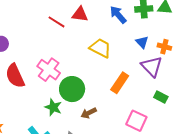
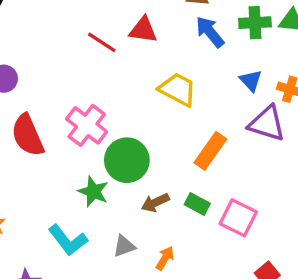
purple triangle: (152, 67) -> (267, 124), turned -30
green rectangle: (161, 97) -> (197, 204), moved

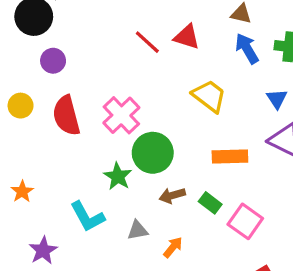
orange rectangle: (210, 151) -> (230, 157), turned 44

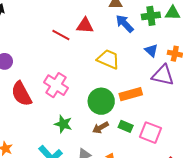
green circle: (153, 153) -> (101, 101), moved

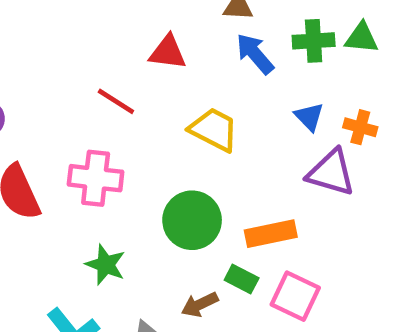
red line: (61, 35) -> (116, 101), moved
pink cross: (56, 85) -> (96, 178), turned -30
orange rectangle: (131, 94) -> (271, 234), moved
brown arrow: (100, 128) -> (200, 304), moved

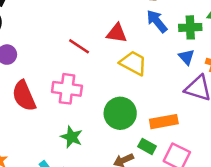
green cross: (314, 41) -> (190, 27), moved
red triangle: (168, 52) -> (117, 33), moved

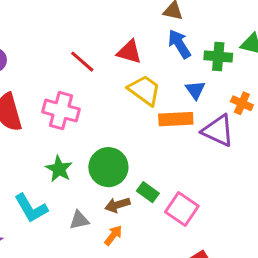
blue triangle: (186, 57) -> (195, 90), moved
green circle: (120, 113) -> (108, 167), moved
orange rectangle: (164, 122) -> (176, 119), moved

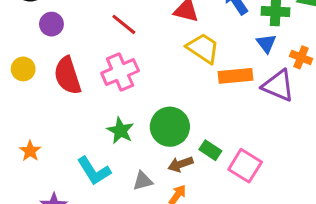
red line: (82, 62) -> (124, 24), moved
blue triangle: (195, 90) -> (266, 43), moved
pink cross: (61, 111) -> (120, 72), turned -36

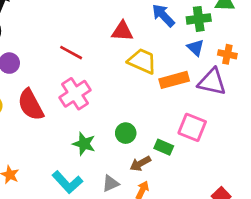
green circle: (170, 127) -> (126, 133), size x0.6
pink square: (245, 166) -> (192, 127), moved

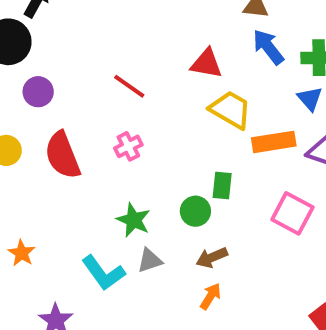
pink cross: (75, 94) -> (128, 146), size x0.6
green rectangle: (164, 147) -> (222, 186), moved, turned 66
gray triangle: (111, 183) -> (150, 260), moved

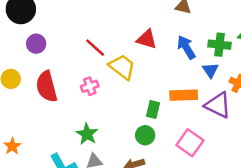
blue arrow: (268, 47) -> (186, 47), moved
yellow trapezoid: (231, 110) -> (122, 67), moved
green rectangle: (222, 186) -> (153, 110), moved
green circle: (195, 211) -> (145, 135), moved

